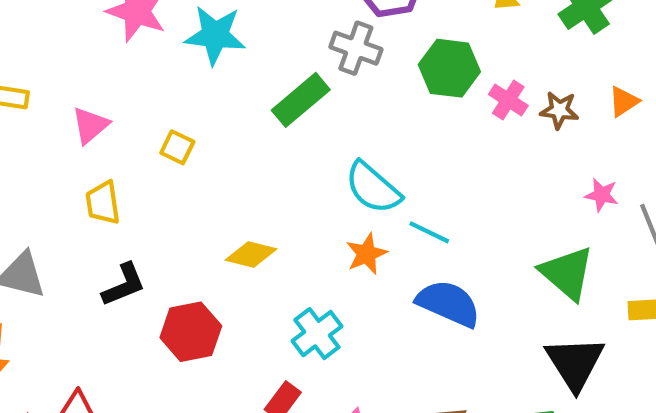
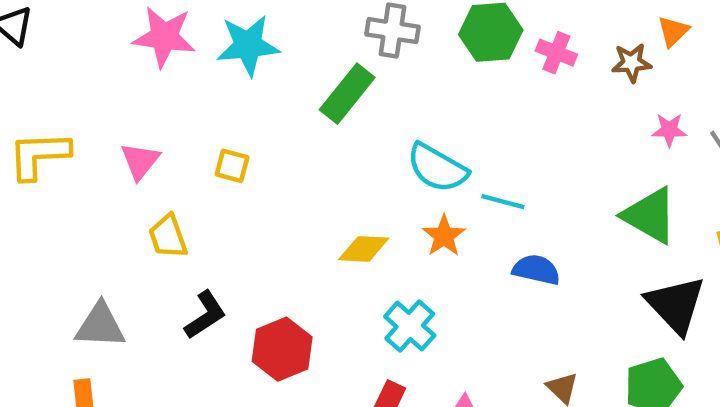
brown star: (559, 110) -> (631, 63), moved
yellow diamond: (251, 254) -> (364, 249), moved
blue semicircle: (448, 303) -> (536, 270), size x0.7

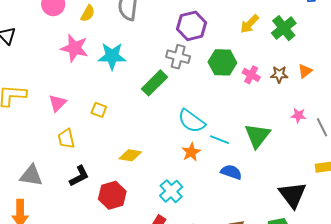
brown star: (631, 63) -> (279, 74), moved
green triangle: (650, 215) -> (257, 136), moved, turned 32
yellow diamond: (364, 249) -> (130, 155), moved

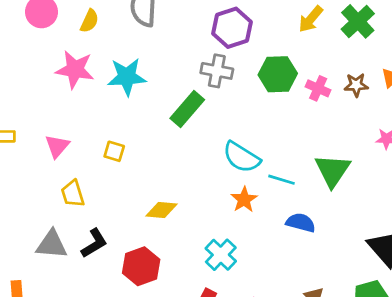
gray triangle: (31, 176) -> (52, 244), moved

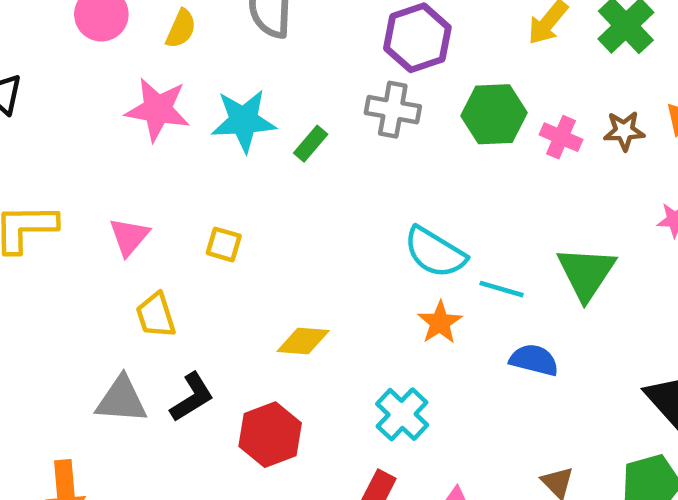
green rectangle: (187, 109) -> (311, 144), moved, size x0.6

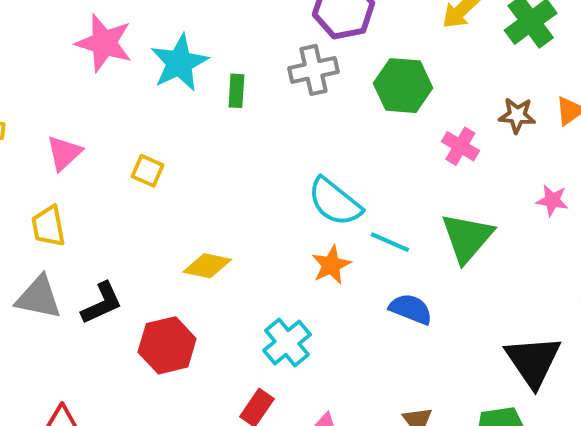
gray cross: (393, 110) -> (314, 70), turned -30
cyan star: (244, 121) -> (179, 63), turned -30
pink cross: (561, 137) -> (460, 146), moved
green rectangle: (311, 144) -> (236, 91), turned -44
yellow trapezoid: (156, 315) -> (48, 226), moved

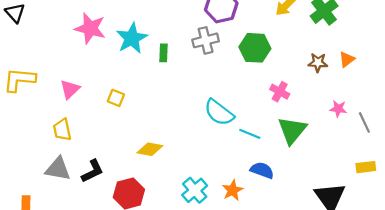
pink cross: (460, 146) -> (280, 92), moved
orange star: (331, 265) -> (233, 190), moved

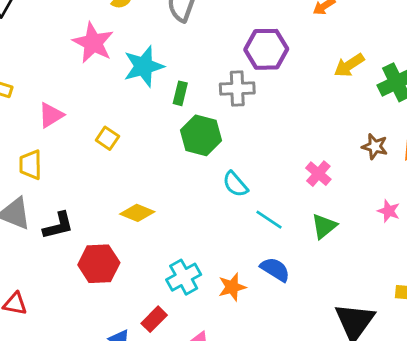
green hexagon: (255, 48) -> (201, 135), moved
cyan semicircle: (219, 113) -> (235, 184), size x0.7
green triangle: (292, 130) -> (324, 226), size x0.7

